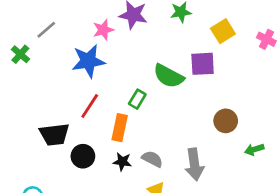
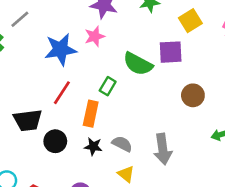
pink star: (103, 30) -> (95, 36), moved
brown circle: (226, 121) -> (193, 95), moved

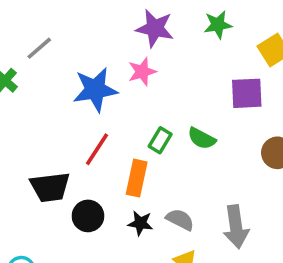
green semicircle: (138, 64) -> (202, 138), moved, size x0.7

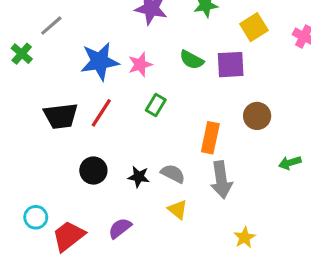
pink star: (142, 72) -> (140, 65), moved
green semicircle: (202, 138) -> (192, 60), moved
orange rectangle: (137, 178) -> (210, 138), moved
black trapezoid: (50, 187) -> (61, 116), moved

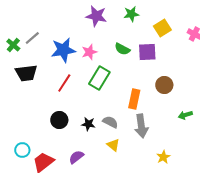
gray line: (51, 26) -> (32, 38), moved
green rectangle: (156, 105) -> (99, 78), size x1.6
black trapezoid: (61, 116) -> (26, 73), moved
yellow star: (245, 238) -> (163, 157), moved

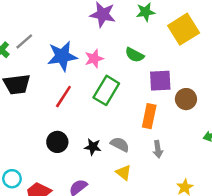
yellow square: (162, 28) -> (184, 29), size x1.4
purple square: (147, 52) -> (160, 81), moved
gray arrow: (141, 126) -> (158, 149), size x0.6

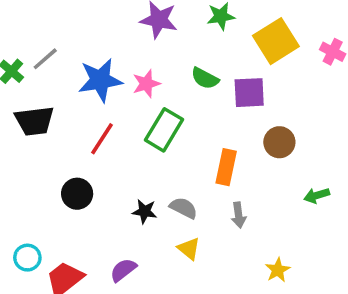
purple square: (160, 81) -> (249, 93), moved
black circle: (57, 142) -> (77, 194), moved

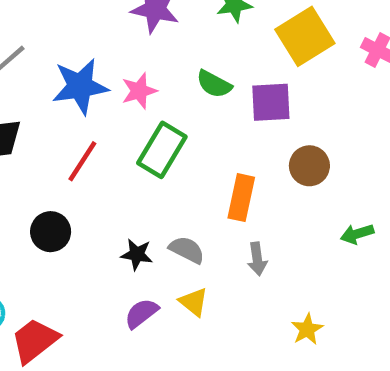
purple semicircle: (123, 270) -> (141, 313), moved

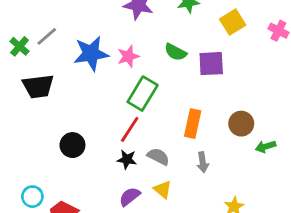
yellow square: (305, 36) -> (233, 22), size x0.7
red line: (82, 161) -> (130, 129), moved
brown circle: (309, 166) -> (241, 124), moved

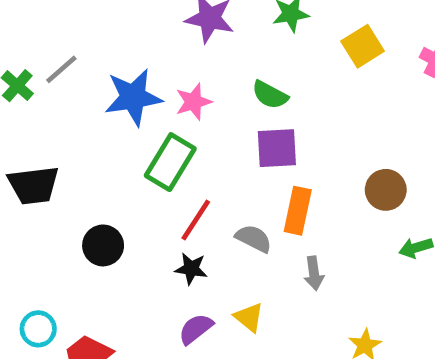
purple square: (211, 64) -> (277, 148), moved
black trapezoid: (38, 86) -> (34, 185), moved
green rectangle: (143, 94) -> (170, 162), moved
brown circle: (241, 124) -> (386, 190), moved
gray semicircle: (158, 157) -> (254, 239), moved

